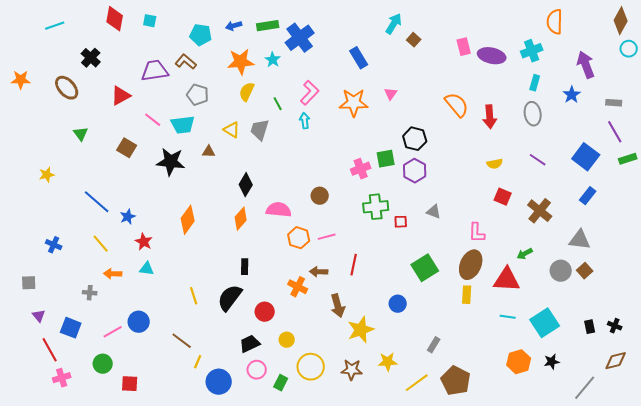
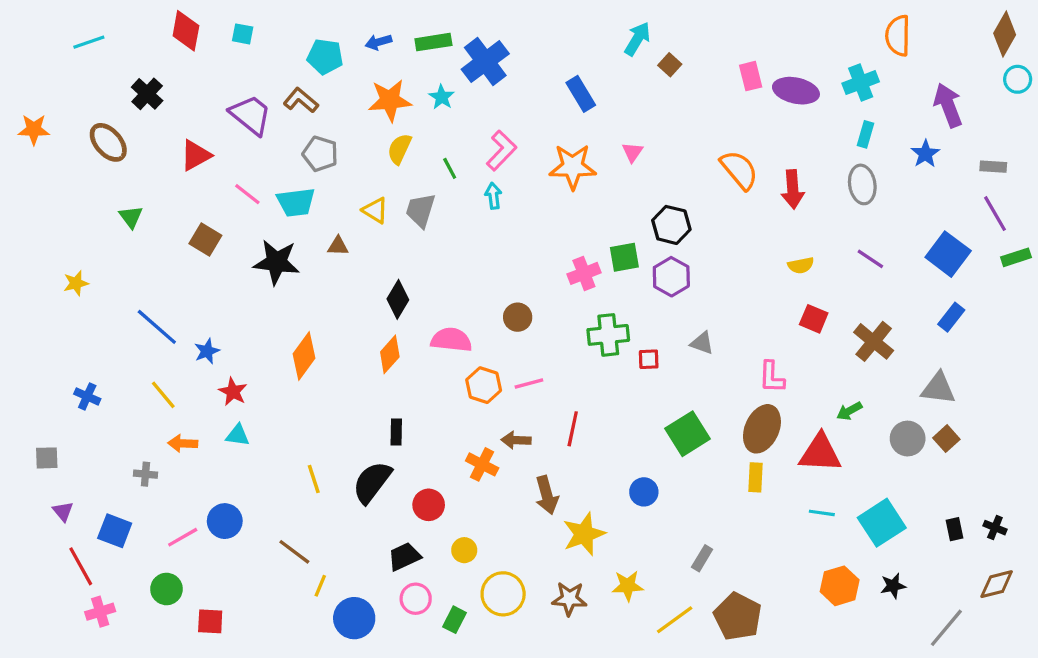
purple trapezoid: (155, 71) -> (251, 115), turned 48

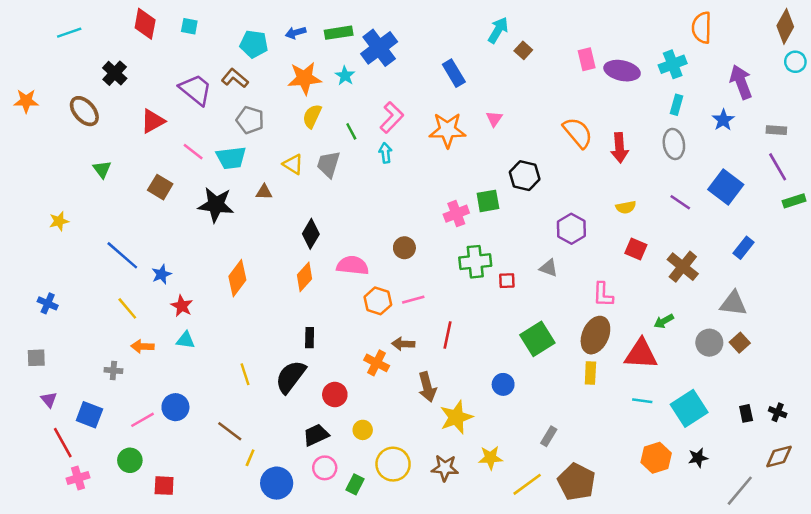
blue square: (948, 254) -> (726, 187), moved
purple hexagon: (671, 277) -> (571, 229), moved
blue cross: (87, 396) -> (48, 303), moved

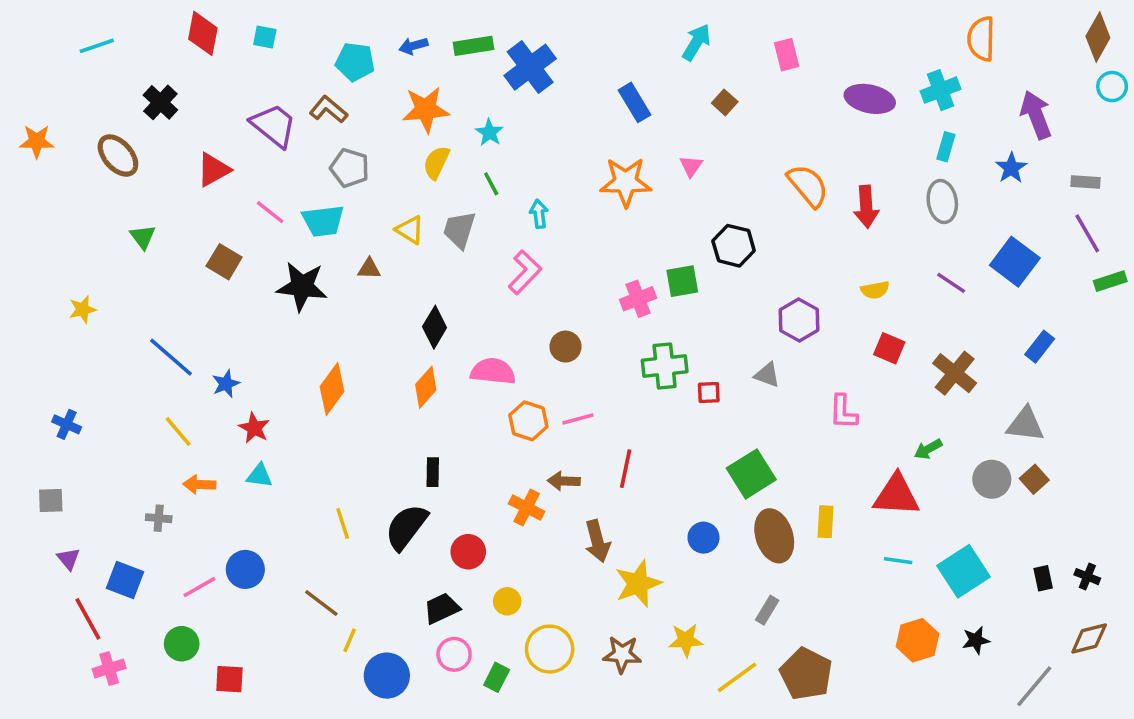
brown square: (523, 50) -> (725, 102), moved
pink rectangle: (587, 59) -> (787, 55), moved
cyan star: (345, 76) -> (489, 133), moved
pink L-shape: (392, 117) -> (525, 272), moved
brown ellipse: (595, 335) -> (774, 536), moved, turned -42

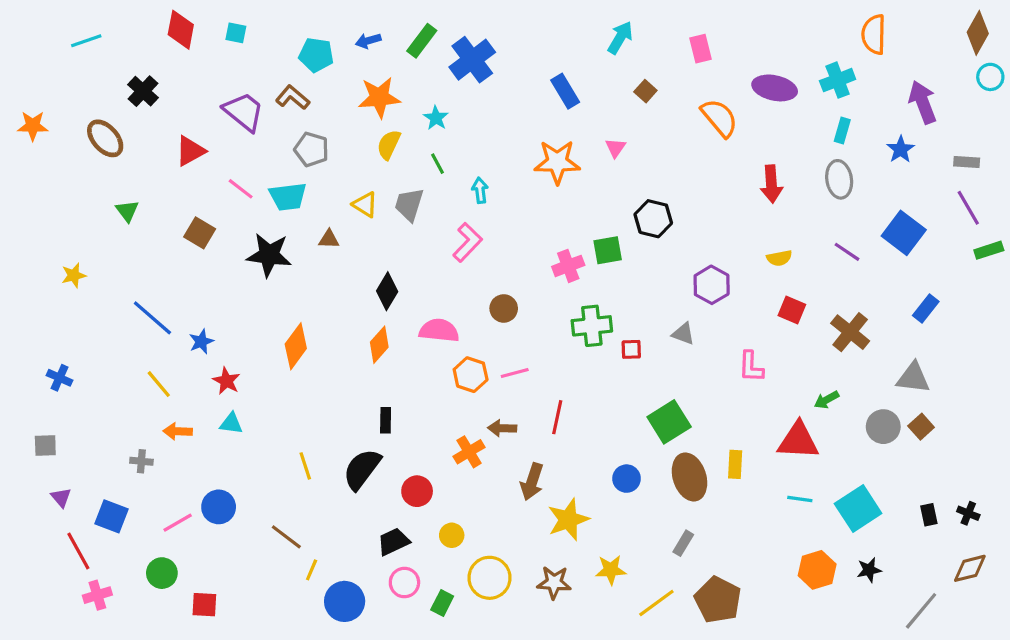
green rectangle: (474, 46) -> (422, 41), turned -44
orange semicircle: (808, 186) -> (719, 118), moved
orange cross: (527, 508) -> (469, 452), turned 32
brown arrow: (597, 541) -> (532, 482), turned 33

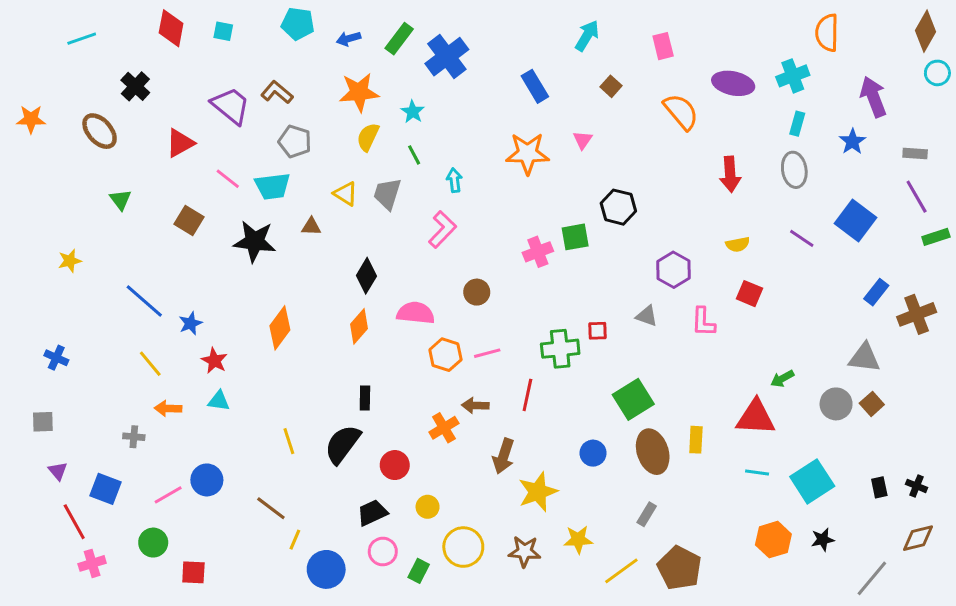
cyan pentagon: (316, 55) -> (298, 24), moved
green cross: (592, 326) -> (560, 349), moved
brown cross: (850, 332) -> (917, 314), moved, turned 30
pink L-shape: (751, 367) -> (703, 322), moved

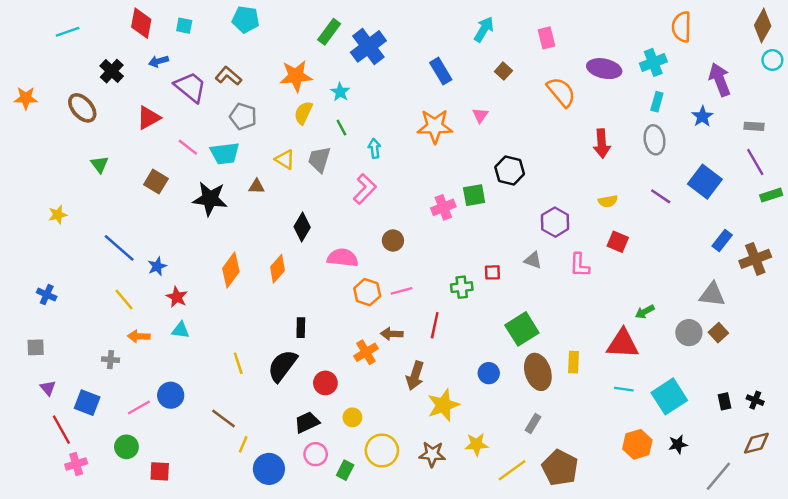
blue arrow: (349, 39) -> (158, 61), moved
orange diamond: (359, 326) -> (278, 269), moved
green cross: (560, 349) -> (462, 287), size x0.7

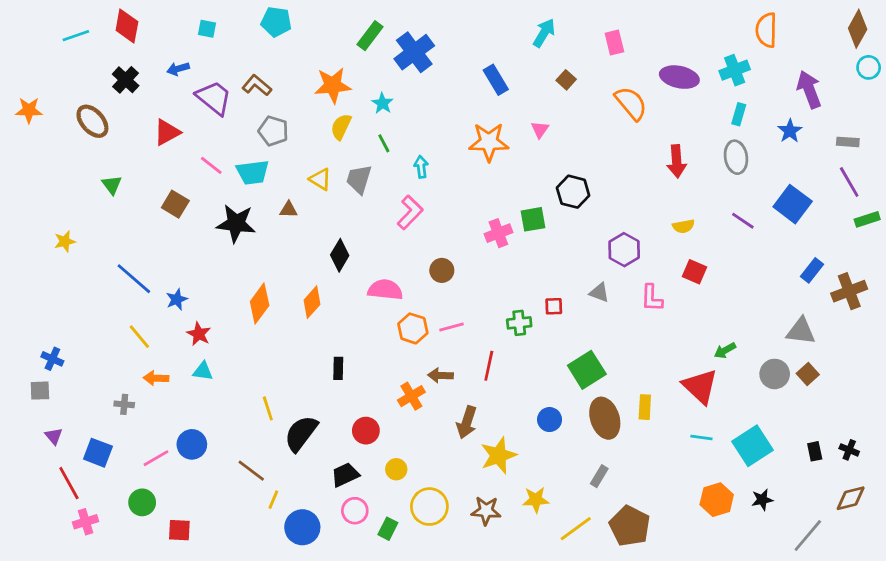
red diamond: (141, 23) -> (127, 26), moved
blue cross: (47, 295) -> (52, 359), moved
red triangle: (623, 344) -> (700, 386), turned 40
black semicircle: (282, 366) -> (301, 433), moved

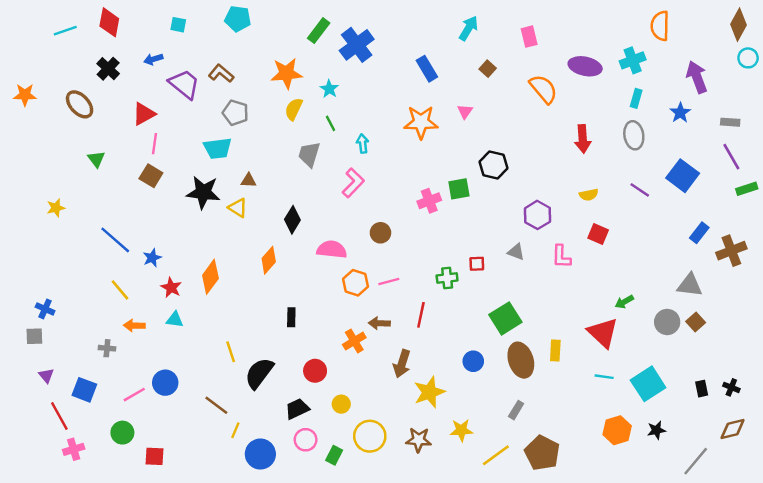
pink line: (211, 165) -> (155, 144), moved, turned 60
yellow triangle: (320, 179) -> (238, 208), moved
orange diamond: (260, 304) -> (210, 277), moved

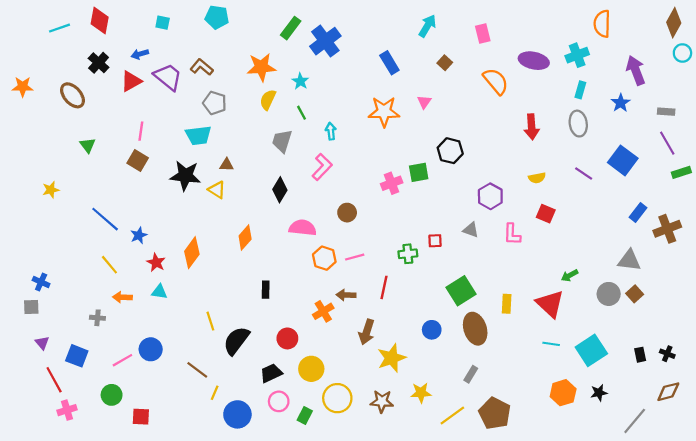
red triangle: (144, 114) -> (131, 81), moved
black diamond: (292, 220) -> (280, 190), moved
yellow rectangle: (555, 351) -> (507, 304), moved
yellow circle: (341, 404) -> (311, 369), size x1.5

